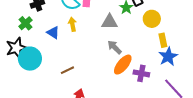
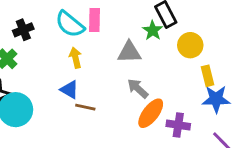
blue triangle: (53, 33) -> (69, 90), moved
blue star: (168, 57) -> (216, 99), turned 30
brown line: (67, 70) -> (85, 107), moved, turned 40

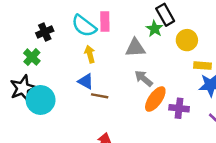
yellow rectangle: (208, 76) -> (202, 66), turned -70

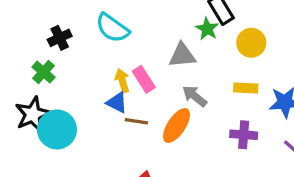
pink rectangle: (105, 22) -> (144, 79), moved, turned -30
yellow arrow: (90, 54) -> (122, 81), moved
yellow rectangle: (202, 66) -> (246, 88), moved
orange ellipse: (155, 99) -> (177, 126), moved

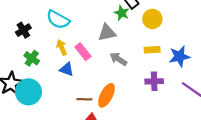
green cross: (43, 72) -> (32, 58), moved
yellow arrow: (122, 81) -> (62, 47), moved
brown line: (136, 121) -> (84, 99), moved
orange ellipse: (177, 126) -> (106, 95), moved

